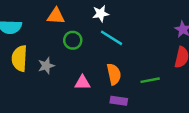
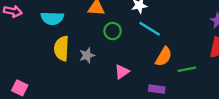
orange semicircle: (114, 74) -> (164, 57), moved, turned 42
pink triangle: (82, 83) -> (122, 72), turned -35

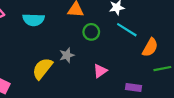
yellow semicircle: (62, 48) -> (42, 69), moved, turned 35
orange semicircle: (164, 57) -> (150, 47), moved

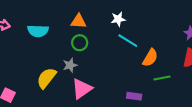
green circle: (91, 32) -> (80, 43), moved
pink triangle: (100, 71) -> (82, 89), moved, size x1.5

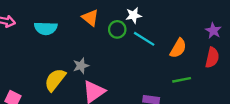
orange triangle: (79, 21) -> (90, 18), turned 35
green circle: (80, 43) -> (117, 29), moved
orange semicircle: (150, 58) -> (178, 48), moved

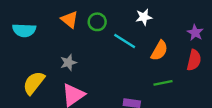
white star: (134, 15) -> (144, 17), moved
green circle: (117, 29) -> (97, 22), moved
gray star: (81, 66) -> (68, 63), moved

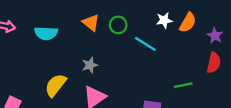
orange semicircle: (159, 51) -> (188, 23), moved

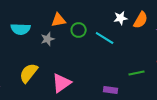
orange triangle: (91, 23) -> (59, 20), turned -49
green circle: (118, 25) -> (79, 30), moved
gray star: (90, 65) -> (48, 39), moved

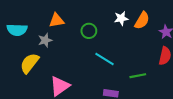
green circle: (79, 30) -> (89, 31), moved
cyan line: (105, 38) -> (105, 59), moved
yellow semicircle: (29, 73) -> (30, 63), moved

